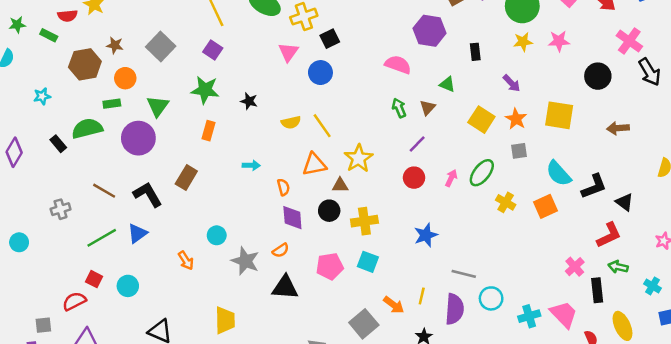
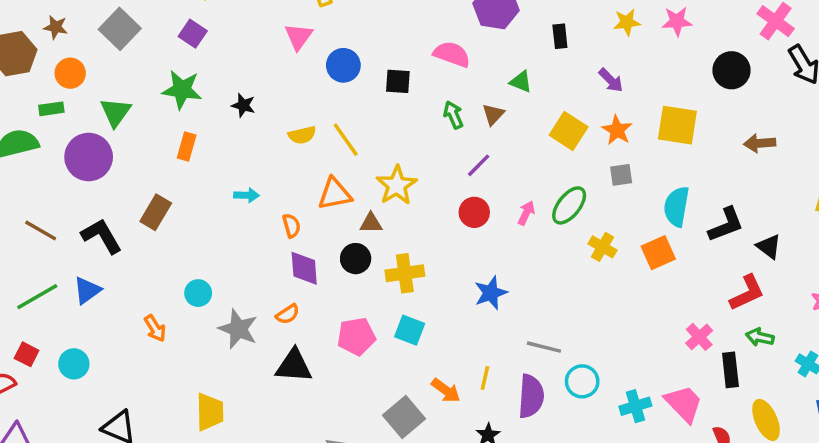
black square: (330, 39) -> (398, 81), moved, turned 30
cyan semicircle: (559, 173) -> (677, 207), turned 52

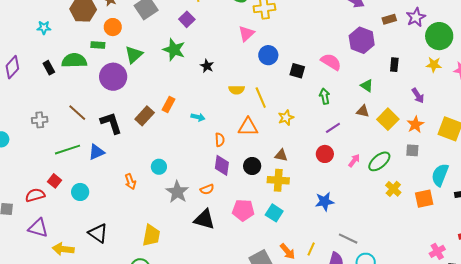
brown triangle: (493, 114) -> (363, 111), moved, turned 48
orange rectangle: (187, 147) -> (169, 104), moved
yellow star: (397, 185) -> (286, 118), moved, size x0.7
brown triangle: (371, 223) -> (281, 155), moved

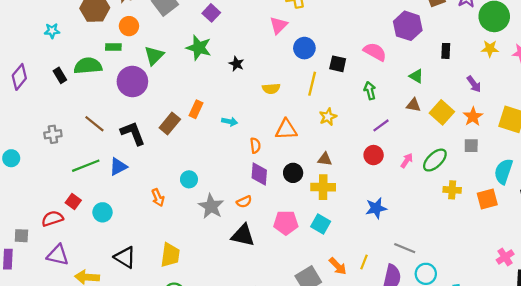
yellow line: (261, 98) -> (312, 84), moved, turned 40
yellow cross: (393, 189) -> (452, 190), turned -35
yellow trapezoid: (151, 235) -> (170, 255), moved

